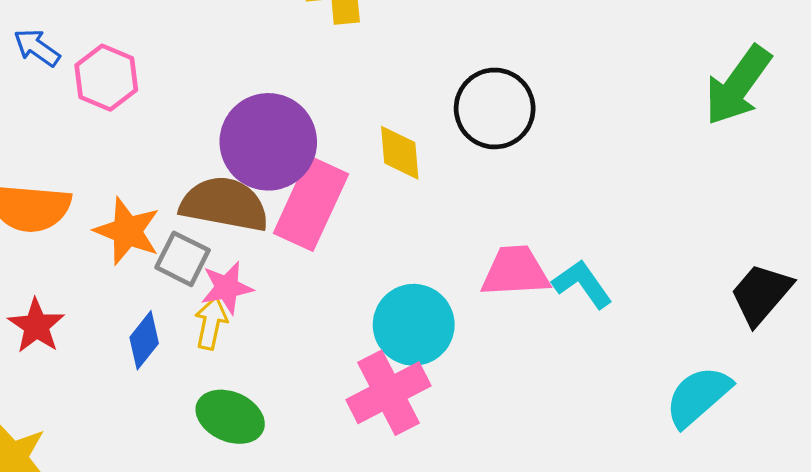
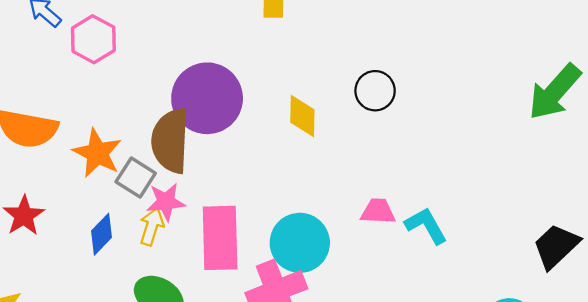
black circle: (495, 108) -> (375, 91), size x0.7
brown semicircle: (224, 204) -> (170, 141), turned -104
pink rectangle: (311, 204) -> (220, 238), moved, turned -32
pink trapezoid: (515, 271) -> (378, 211), size x0.7

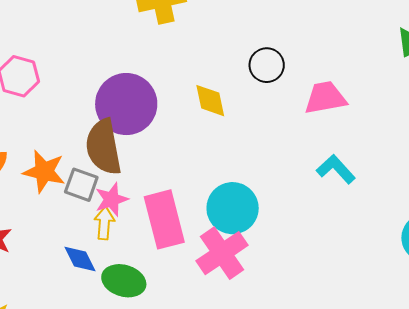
pink trapezoid: (378, 211) -> (325, 98), moved, size x1.4
blue diamond: (102, 234) -> (80, 259), moved, turned -57

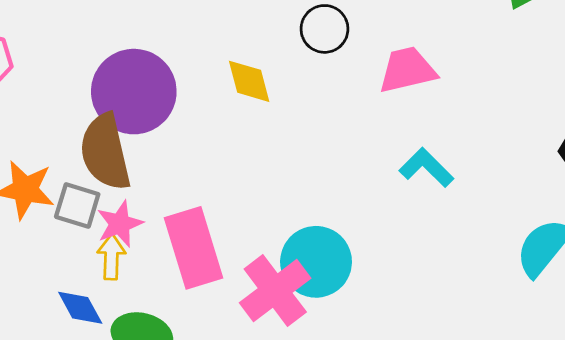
cyan circle: (233, 208) -> (316, 262), moved

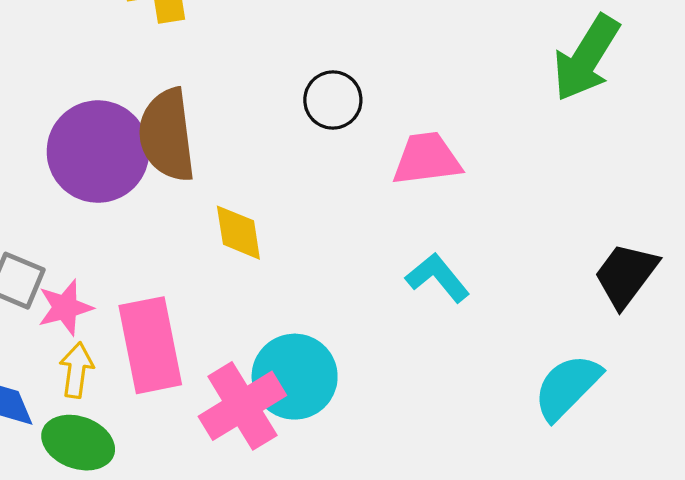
yellow diamond: (249, 81) -> (238, 233), moved
brown semicircle: (105, 152) -> (167, 135), moved
yellow arrow: (111, 257) -> (76, 370), moved

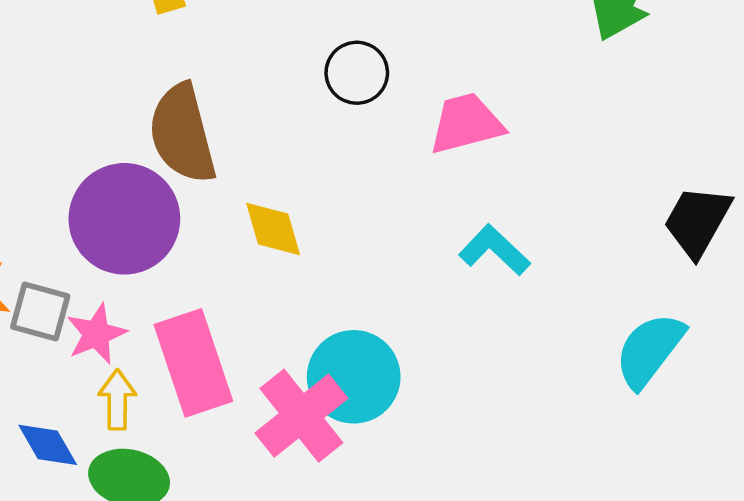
purple circle: (98, 152) -> (124, 219), moved

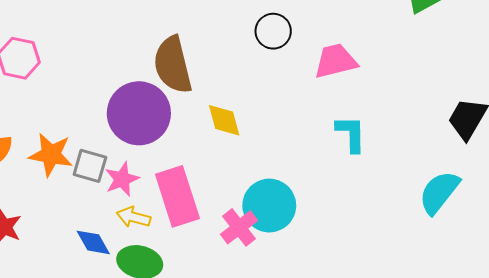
cyan L-shape: (494, 250) -> (351, 134), turned 45
yellow arrow: (117, 400) -> (133, 217), turned -76
pink cross: (301, 416) -> (239, 227), size x0.7

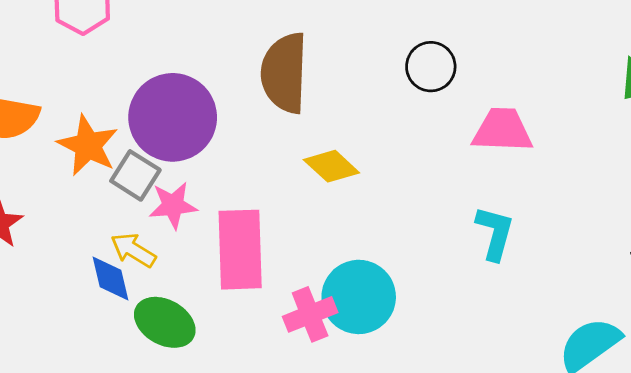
purple circle: (139, 113) -> (173, 117), moved
yellow diamond: (224, 120) -> (331, 166), turned -48
yellow arrow: (133, 217) -> (133, 250), moved

